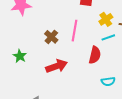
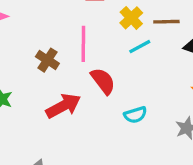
red semicircle: (95, 55) -> (103, 81), moved, turned -42
cyan semicircle: (108, 81) -> (135, 115), moved

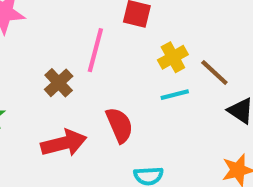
brown line: (166, 22) -> (214, 73), turned 30
pink line: (83, 44) -> (95, 50), moved

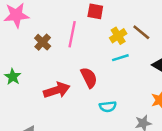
brown line: (214, 73) -> (141, 32), moved
brown cross: (59, 83) -> (43, 42), moved

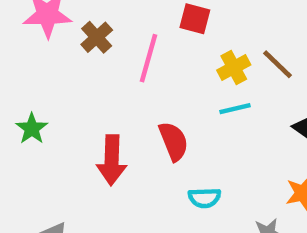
brown cross: (43, 42) -> (97, 37), moved
red arrow: (57, 90) -> (112, 160), turned 105

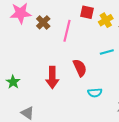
yellow cross: (234, 67) -> (106, 20), moved
green star: (32, 129) -> (13, 82), moved

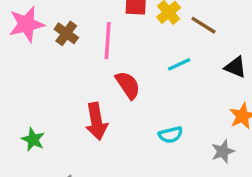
red semicircle: (80, 68) -> (128, 85), moved

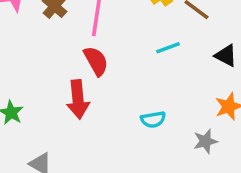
red semicircle: (128, 85) -> (96, 61), moved

